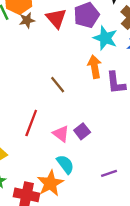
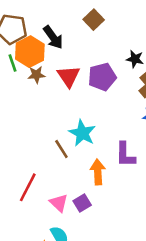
cyan star: (105, 38) -> (82, 133), moved
orange arrow: (95, 67) -> (98, 172), moved

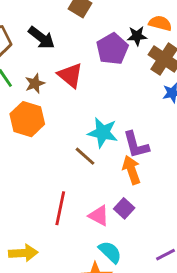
orange hexagon: (30, 52) -> (27, 119), moved
purple pentagon: (102, 77) -> (112, 49), moved
purple L-shape: (125, 155) -> (136, 145), moved

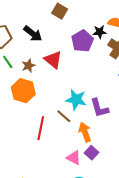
orange arrow: (131, 170) -> (85, 132), moved
red line: (60, 208) -> (41, 128), moved

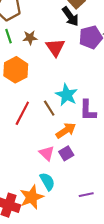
black arrow: (33, 34) -> (70, 16), moved
brown star: (28, 66) -> (30, 38), moved
orange arrow: (85, 132) -> (66, 130), turned 60

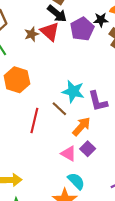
brown star: (30, 38) -> (32, 34), moved
red triangle: (55, 47) -> (50, 32), moved

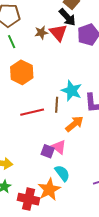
brown line: (59, 109) -> (57, 105), turned 42
red line: (34, 121) -> (32, 112), turned 55
purple square: (88, 149) -> (48, 151), moved, turned -32

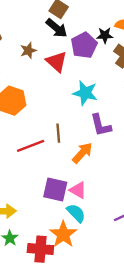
red triangle: (58, 33) -> (57, 62), moved
cyan star: (72, 91) -> (85, 93), moved
pink triangle: (59, 147) -> (78, 190), moved
purple square: (48, 151) -> (55, 189), size x1.5

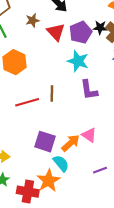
black star: (105, 35) -> (100, 28), moved
purple pentagon: (84, 45) -> (81, 32), moved
orange arrow: (82, 153) -> (71, 143), moved
pink triangle: (78, 190) -> (89, 135), moved

